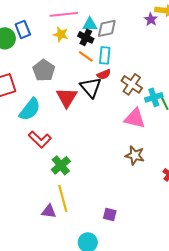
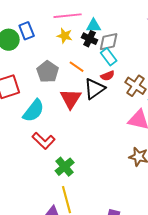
gray diamond: (107, 28) -> (109, 42), moved
cyan rectangle: (105, 55) -> (109, 57), turned -42
orange line: (86, 56) -> (77, 67), moved
black triangle: (91, 87) -> (95, 89), turned 35

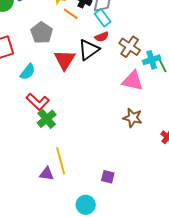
orange line: (77, 67) -> (71, 14), moved
cyan semicircle: (34, 111) -> (28, 72), size x0.7
green cross: (65, 167) -> (47, 119), moved

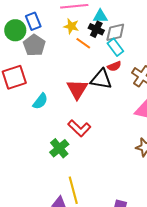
gray pentagon: (42, 33) -> (34, 45), moved
black triangle: (89, 50) -> (101, 79), turned 45
red L-shape: (38, 102) -> (79, 128), moved

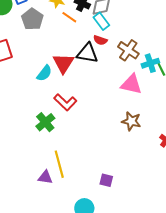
gray pentagon: (34, 45) -> (32, 19), moved
red semicircle: (114, 66) -> (100, 40), turned 40
cyan semicircle: (40, 101) -> (44, 73), moved

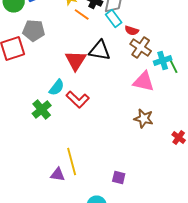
gray pentagon: (32, 19) -> (34, 30), moved, turned -30
red semicircle: (100, 40) -> (132, 30), moved
cyan semicircle: (44, 73) -> (57, 88), moved
green cross: (45, 122) -> (42, 110), moved

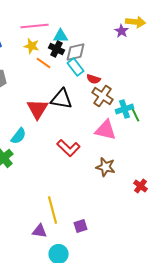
red L-shape: (78, 100) -> (68, 148), moved
yellow line: (72, 162) -> (52, 210), moved
purple triangle: (58, 174) -> (40, 231), moved
purple square: (119, 178) -> (80, 226), turned -32

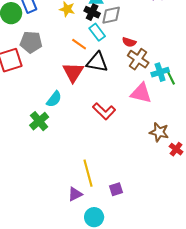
orange line: (44, 63) -> (79, 44), moved
cyan rectangle: (76, 67) -> (97, 32), moved
brown star: (106, 167) -> (159, 132), moved
purple triangle: (40, 231) -> (75, 194), turned -35

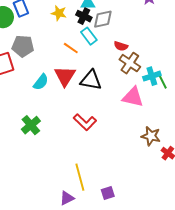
black triangle: (97, 62) -> (91, 80), moved
cyan semicircle: (54, 99) -> (41, 82), moved
red L-shape: (104, 111) -> (85, 122), moved

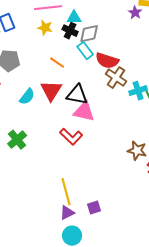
cyan rectangle: (89, 36) -> (85, 51), moved
red semicircle: (121, 46) -> (107, 61), size x1.6
pink triangle: (133, 97) -> (84, 112), moved
purple triangle: (67, 198) -> (67, 213), moved

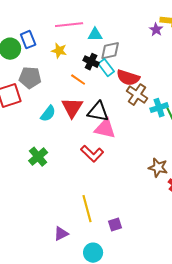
yellow star: (45, 28) -> (59, 51), moved
black cross: (70, 31) -> (91, 62), moved
purple triangle: (67, 213) -> (61, 234), moved

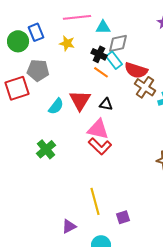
orange line: (78, 80) -> (101, 72), moved
black triangle: (98, 112) -> (106, 104), size x0.6
pink triangle: (105, 129) -> (98, 129), moved

